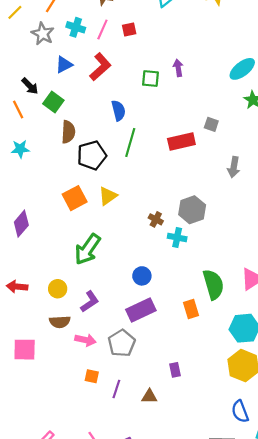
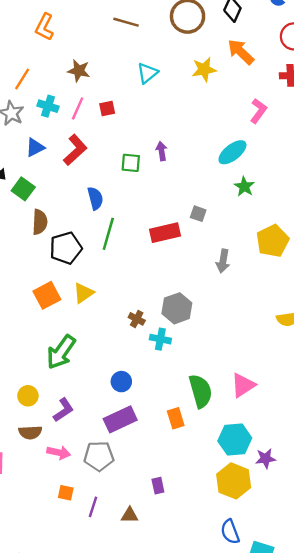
gray pentagon: (122, 343) -> (99, 456), turned 30

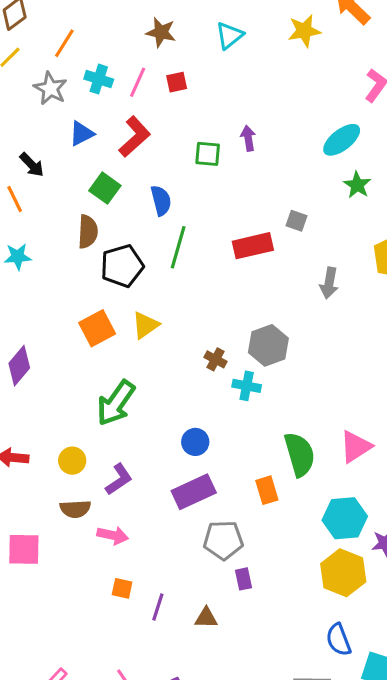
brown star: (79, 71) -> (161, 32), moved
green square: (23, 189) -> (105, 188), moved
gray pentagon: (99, 456) -> (223, 540), moved

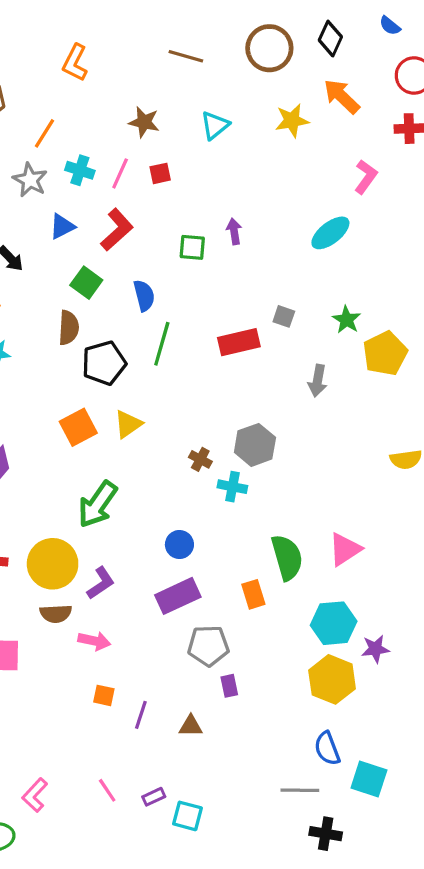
green star: (357, 185) -> (346, 320), moved
yellow circle: (72, 461) -> (53, 564), size x1.8

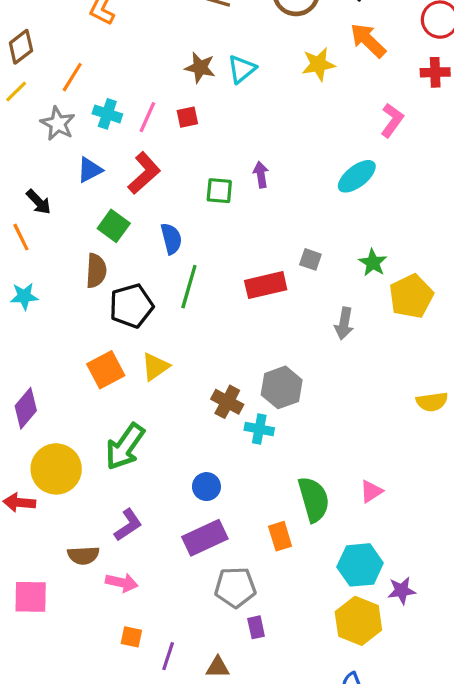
brown star: (144, 122) -> (200, 68), moved
brown cross: (200, 459) -> (227, 402), size x1.4
pink triangle: (345, 549) -> (371, 491), size x0.7
yellow circle: (53, 564) -> (56, 469), moved

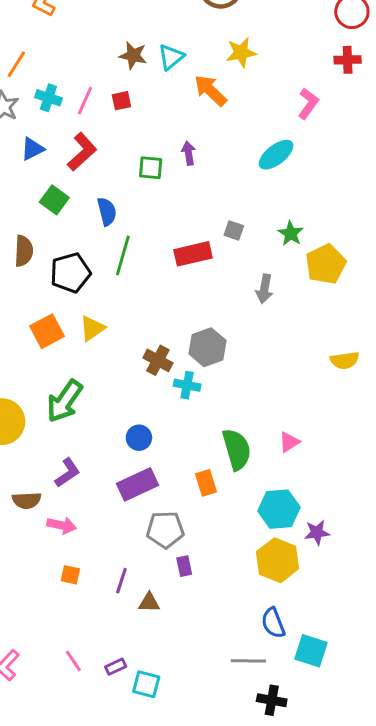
orange arrow: (368, 40) -> (210, 90), moved
brown semicircle: (96, 271) -> (24, 251), moved
purple line: (168, 656) -> (121, 581), moved

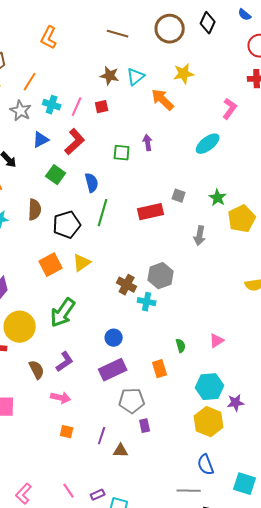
green semicircle: (237, 449) -> (181, 346), size x0.5
brown semicircle: (27, 500) -> (37, 370), moved, turned -114
cyan square: (311, 651) -> (245, 484), moved

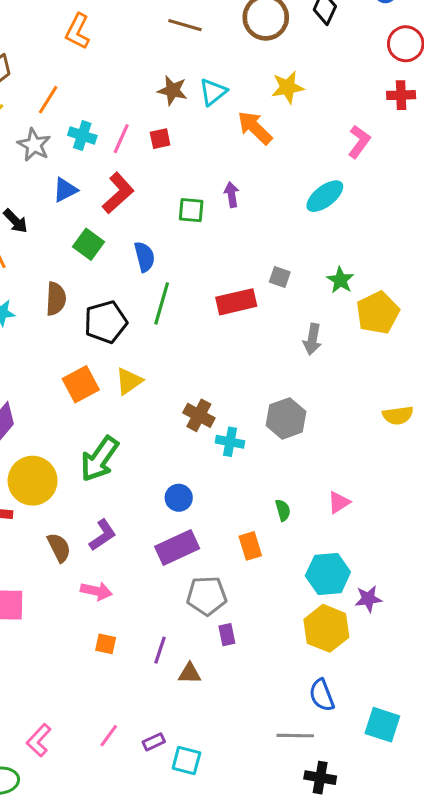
gray hexagon: (161, 276) -> (286, 418), moved
pink line: (69, 491) -> (109, 736), turned 70

